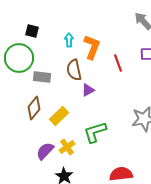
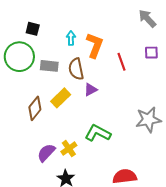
gray rectangle: (42, 77) -> (49, 66), moved
yellow rectangle: (59, 116) -> (61, 98), moved
green L-shape: (95, 132) -> (98, 133), turned 45

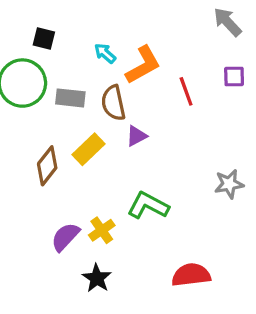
cyan arrow: (71, 38) -> (105, 53), turned -48
orange L-shape: (95, 45) -> (143, 65), turned 40
gray star: (148, 120) -> (229, 184), size x0.7

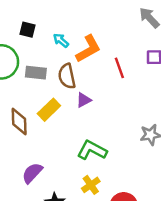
black square: (44, 38) -> (27, 30), moved
brown diamond: (47, 166) -> (19, 122), turned -40
yellow cross: (102, 230) -> (91, 185), moved

